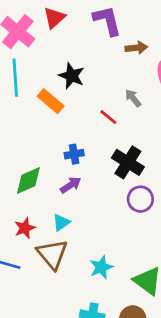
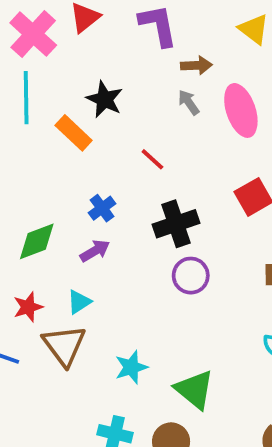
gray arrow: (133, 98) -> (189, 102), moved
blue cross: (74, 154) -> (102, 208), turned -30
black cross: (128, 162) -> (176, 224), turned 36

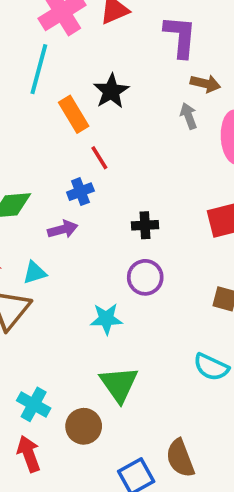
red line: (152, 159) -> (99, 158), moved
black cross: (176, 224) -> (145, 225), size x0.6
cyan star: (131, 367) -> (106, 319), moved

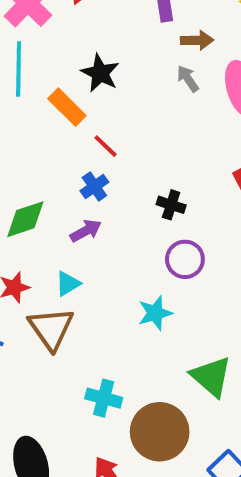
black cross: (145, 225) -> (171, 205), turned 35
green triangle: (119, 384) -> (211, 376), moved
cyan cross: (34, 404) -> (104, 398), moved
brown circle: (84, 426) -> (160, 432), size x1.5

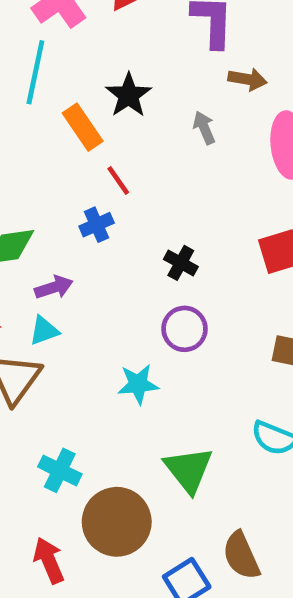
gray arrow: (188, 79) -> (204, 128), moved
purple arrow: (86, 231) -> (54, 287), moved

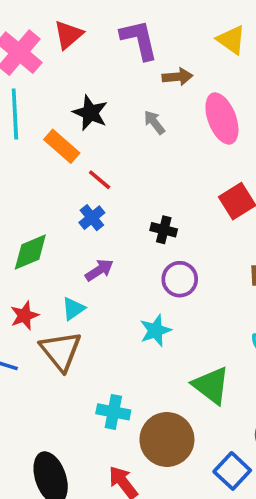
purple arrow: (54, 287) -> (99, 270), moved

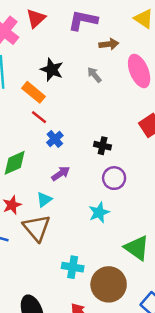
purple L-shape: (139, 40) -> (83, 20), turned -64
red line: (100, 180) -> (39, 117), moved

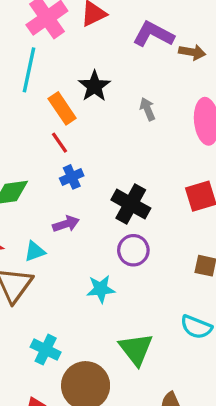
brown arrow: (109, 44) -> (192, 52), moved
black cross: (103, 146) -> (131, 204), size x1.6

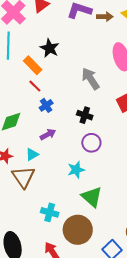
gray arrow: (147, 109) -> (91, 79), moved, size x1.6
black cross: (131, 204) -> (85, 115), size x0.7
green triangle: (136, 349) -> (92, 197), moved

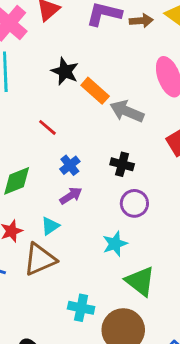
orange rectangle: (33, 65) -> (95, 91), moved
gray arrow: (91, 79) -> (127, 111), turned -30
blue cross: (46, 105) -> (70, 165), moved
brown triangle: (23, 177) -> (40, 259), turned 45

